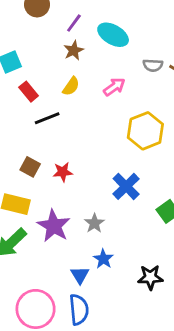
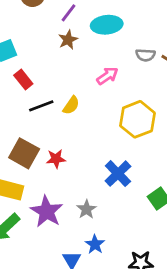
cyan ellipse: (113, 35) -> (107, 25), turned -36
yellow semicircle: (71, 86) -> (71, 105), moved
brown square: (30, 167) -> (24, 153), size x1.5

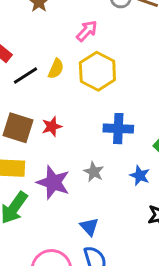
yellow hexagon: (137, 119) -> (97, 71), moved
blue cross: (118, 174) -> (118, 129), turned -32
blue star: (95, 244) -> (140, 175), moved

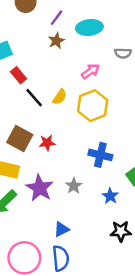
black line: (26, 76) -> (34, 98), turned 70
blue triangle: (89, 227) -> (62, 229), turned 35

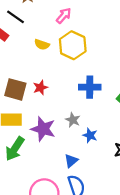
yellow semicircle: (60, 97) -> (42, 45), turned 88
black line: (34, 98) -> (16, 17), moved
blue star: (110, 196) -> (90, 135), moved

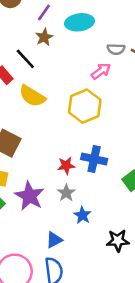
pink arrow: (64, 16) -> (101, 71), moved
yellow semicircle: (42, 45) -> (32, 96), moved, size x1.5
red star: (40, 88) -> (66, 166), moved

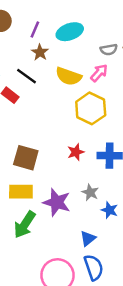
yellow semicircle: (32, 96) -> (69, 76), moved
red star: (66, 166) -> (76, 152), moved

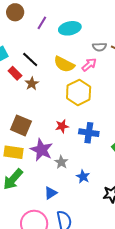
brown star: (40, 52) -> (32, 84), moved
gray star: (90, 192) -> (61, 162), moved
purple star: (57, 202) -> (41, 150), moved
blue triangle: (88, 238) -> (51, 193), moved

